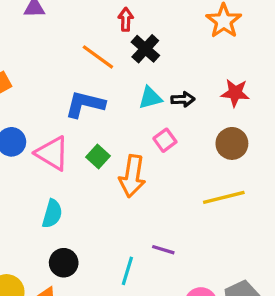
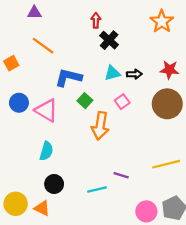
orange line: (98, 57) -> (43, 46), moved
brown circle: (232, 143) -> (167, 104), size x1.4
green square: (98, 157) -> (85, 101), moved
yellow line: (224, 197) -> (166, 164), moved
cyan line: (127, 271) -> (97, 189), turned 60

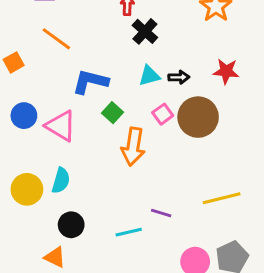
brown circle: (167, 104) -> (198, 117), moved
yellow circle: (16, 204) -> (27, 189), moved

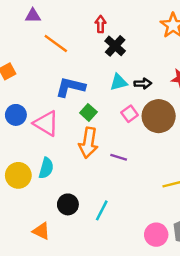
orange line: (56, 39) -> (56, 44), moved
orange arrow: (133, 147) -> (88, 143), moved
purple line: (161, 213) -> (119, 157), moved
black circle: (71, 225) -> (68, 204), moved
cyan line: (129, 232) -> (102, 210), turned -50

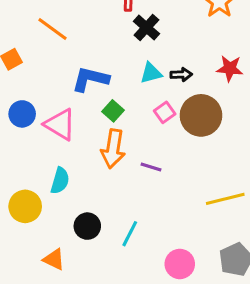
orange line: (56, 44) -> (52, 29), moved
yellow circle: (18, 175) -> (25, 206), moved
pink circle: (156, 235) -> (180, 264), moved

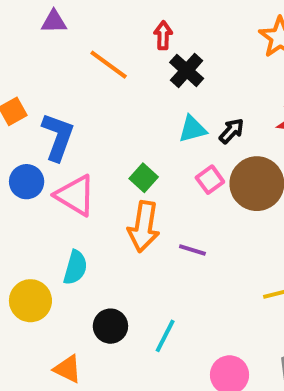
orange line: (52, 29) -> (109, 65), moved
black arrow: (181, 74) -> (231, 131), turned -45
blue L-shape: (90, 79) -> (58, 137), moved, turned 96

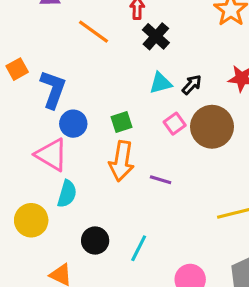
green square: (144, 178) -> (122, 122), turned 30
blue circle: (27, 182) -> (73, 124), moved
pink triangle: (75, 195) -> (51, 155), moved

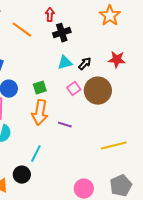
black cross: (156, 36) -> (62, 33), turned 30
black circle: (95, 240) -> (22, 175), moved
cyan line: (139, 248) -> (36, 154), moved

